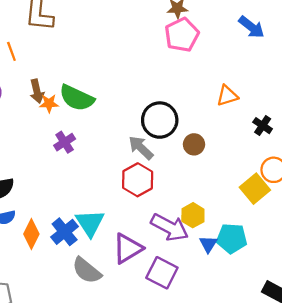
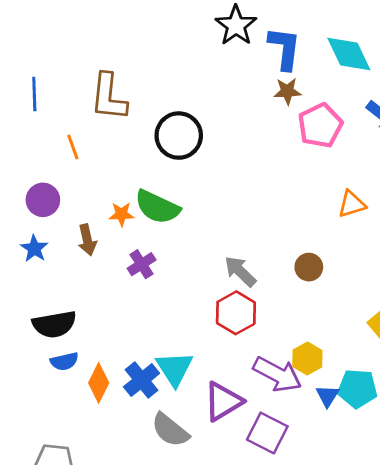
pink pentagon: (182, 35) -> (320, 126), moved
brown arrow: (37, 91) -> (87, 240), moved
black circle: (160, 120) -> (179, 136), moved

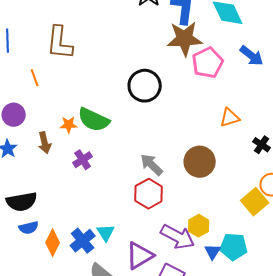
brown star: (287, 91) -> (185, 39), size x1.8
black circle: (179, 136) -> (145, 86), moved
brown circle: (309, 267) -> (200, 162), size x1.6
cyan triangle: (174, 369) -> (106, 233), size x0.7

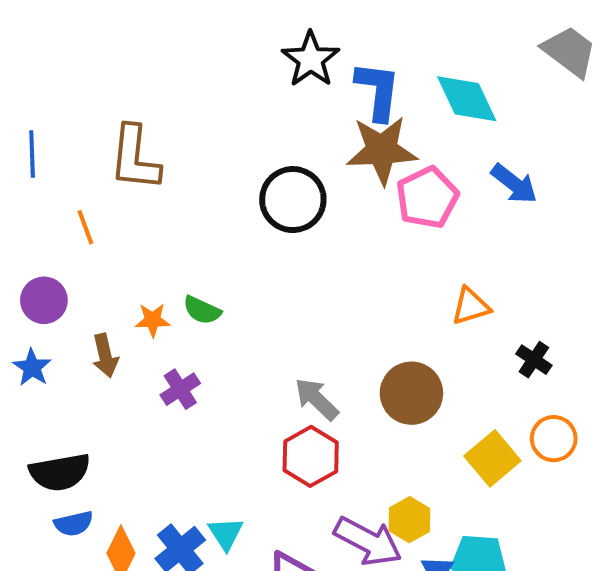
black circle: (145, 86) -> (293, 200), moved
green semicircle: (94, 120) -> (202, 310), size x0.6
yellow square: (255, 202) -> (492, 458), moved

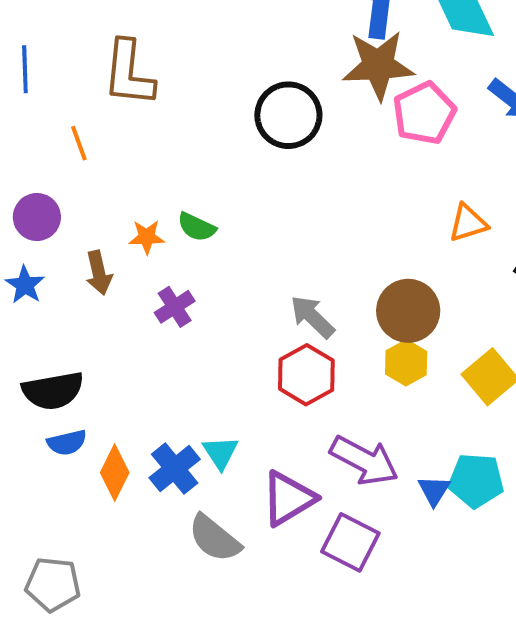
yellow hexagon: (409, 520) -> (406, 363), moved

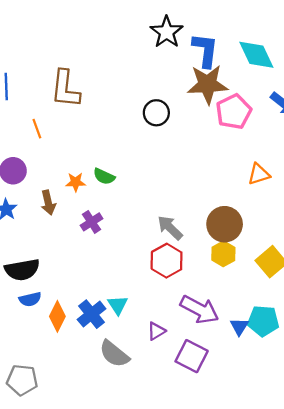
black circle: (288, 115) -> (156, 113), size x0.7
purple triangle: (288, 498) -> (156, 331), size x0.6

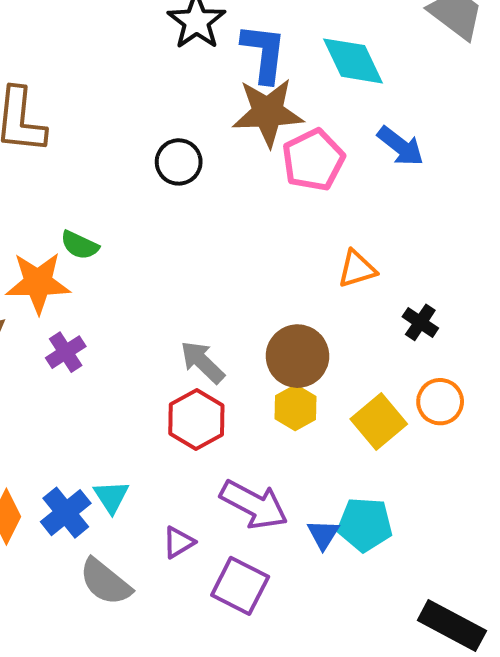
green semicircle: (104, 176) -> (80, 245), moved
orange star: (76, 182) -> (38, 283), size x1.8

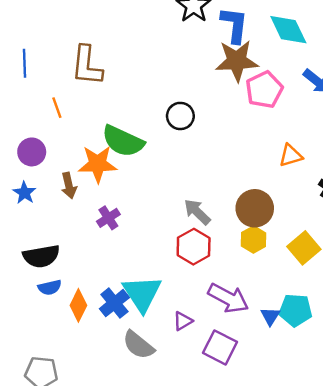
black circle: (179, 162) -> (180, 116), moved
green semicircle: (80, 245) -> (123, 141), size x1.8
purple cross: (66, 352) -> (108, 218), moved
cyan triangle: (111, 497) -> (142, 293), size x1.8

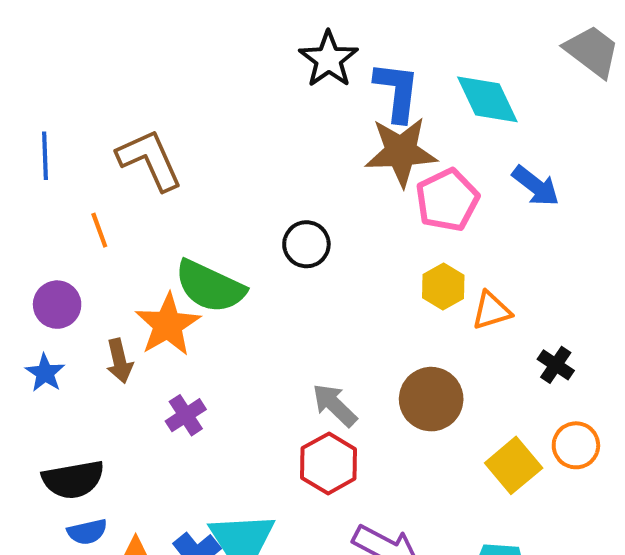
brown L-shape: (87, 66) -> (150, 160), turned 150
orange star: (98, 164) -> (168, 325), turned -30
yellow hexagon: (254, 239) -> (443, 286), moved

